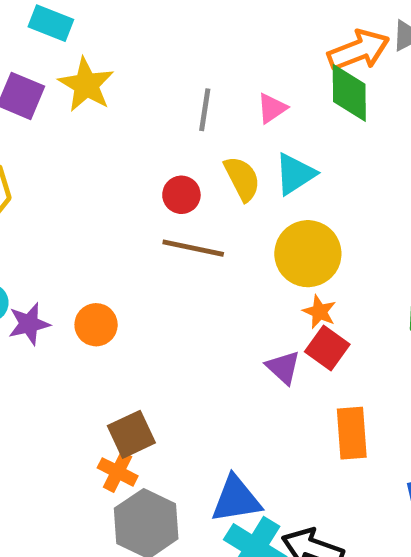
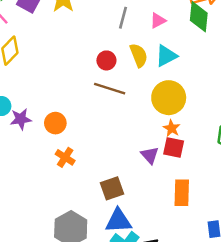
red square: (327, 348) -> (174, 147), turned -30
brown square: (131, 434) -> (112, 188), moved
orange cross: (118, 472) -> (65, 157), moved

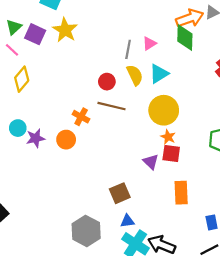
gray line: (123, 18) -> (128, 49), moved
orange cross: (65, 157) -> (81, 117), moved
blue triangle: (118, 221) -> (127, 221), size x0.6

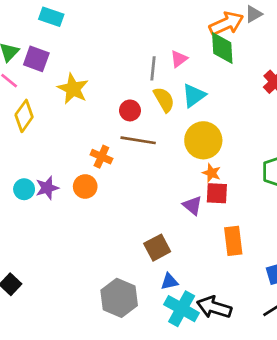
yellow star: (65, 30) -> (73, 89), moved
cyan circle: (18, 128) -> (24, 189), moved

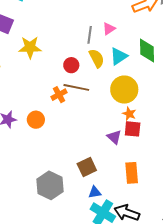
green diamond: (222, 48) -> (147, 50), moved
yellow star: (73, 89) -> (30, 47), turned -30
orange cross: (101, 157) -> (59, 95), moved, turned 35
orange rectangle: (233, 241) -> (132, 173), moved
gray hexagon: (119, 298) -> (50, 185), moved

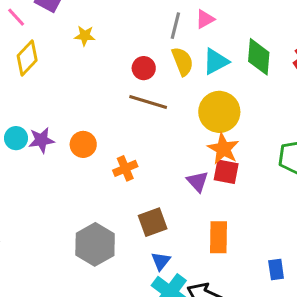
yellow star: (30, 47) -> (85, 36), size x0.6
orange cross: (59, 95) -> (125, 168), moved
orange star: (129, 114) -> (223, 149), size x1.5
blue triangle: (95, 192) -> (161, 261), turned -48

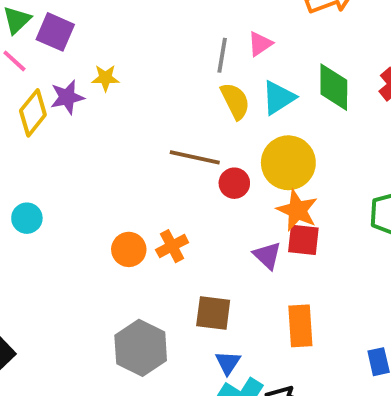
red circle: (144, 68) -> (234, 183), moved
purple star: (41, 140) -> (67, 97), moved
orange circle: (83, 144) -> (129, 249), moved
brown square: (153, 222) -> (213, 313), turned 32

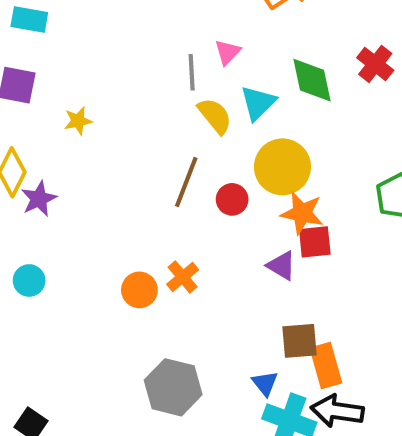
purple star: (67, 97) -> (39, 199), moved
brown line: (195, 157) -> (186, 182), turned -69
brown square: (213, 313) -> (299, 341), moved
orange rectangle: (300, 326) -> (326, 365), moved

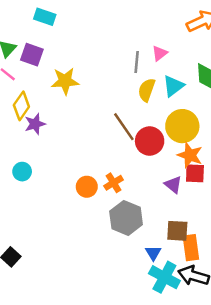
yellow semicircle: (215, 116) -> (147, 90), turned -130
yellow star: (78, 121) -> (65, 81), size x1.6
brown line: (186, 182) -> (124, 127), turned -64
red circle: (232, 199) -> (150, 141), size x1.5
gray hexagon: (173, 387) -> (126, 218), moved

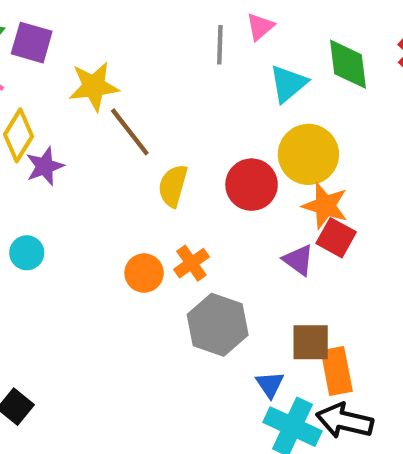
yellow semicircle: (147, 90) -> (173, 186), moved
brown line: (124, 127) -> (130, 132), moved
red square: (195, 173) -> (336, 238), turned 30

